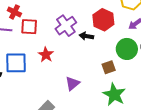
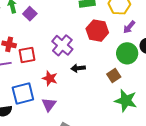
black arrow: (86, 36) -> (78, 68), moved
purple triangle: (72, 83) -> (49, 105), moved

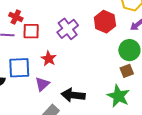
black arrow: (78, 68) -> (73, 95), moved, size x1.6
brown square: (114, 75) -> (127, 71), moved

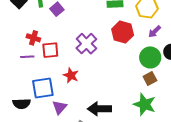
purple triangle: (42, 84) -> (60, 107), moved

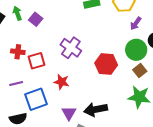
red hexagon: (123, 32) -> (106, 64), moved
purple line: (27, 57) -> (16, 83), moved
purple triangle: (60, 107) -> (69, 113), moved

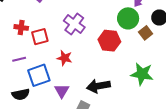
green circle: (136, 50) -> (128, 18), moved
brown square: (140, 70) -> (146, 33), moved
purple triangle: (69, 113) -> (62, 91), moved

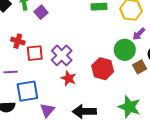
purple cross: (74, 24) -> (62, 55), moved
red star: (65, 58) -> (69, 78), moved

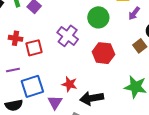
green circle: (125, 50) -> (98, 17), moved
purple cross: (62, 55) -> (68, 36), moved
red star: (69, 78) -> (69, 84), moved

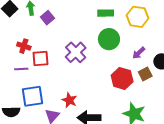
purple arrow: (134, 13) -> (139, 53), moved
red hexagon: (103, 53) -> (122, 78), moved
purple line: (13, 70) -> (21, 69), moved

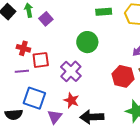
green circle: (109, 39) -> (87, 42), moved
purple cross: (76, 52) -> (71, 71), moved
blue square: (33, 96) -> (34, 98), turned 30

